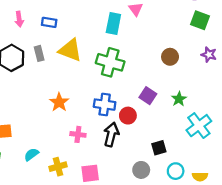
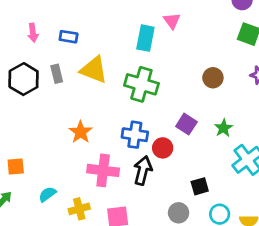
pink cross: (78, 134) -> (103, 170), size x1.6

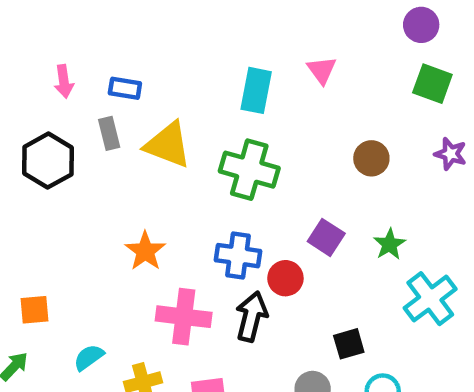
pink triangle: (172, 21) -> (322, 70), moved
gray rectangle: (57, 74) -> (109, 133), moved

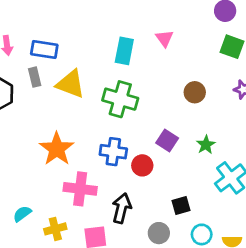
blue rectangle: (125, 88) -> (44, 49), size x1.4
orange star: (145, 251) -> (57, 149), size x1.4
black arrow: (252, 317) -> (122, 208), moved

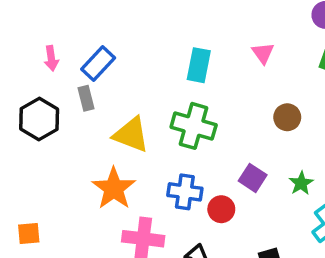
pink triangle: (164, 38) -> (263, 53), moved
blue rectangle: (44, 49) -> (98, 63), turned -56
yellow triangle: (71, 84) -> (131, 135), moved

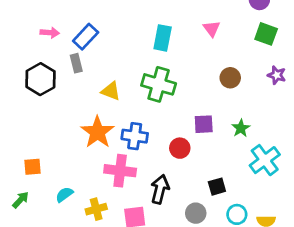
pink arrow: (51, 58) -> (50, 33), turned -78
yellow triangle: (131, 135) -> (111, 91), size x0.7
purple square: (253, 178) -> (204, 124), turned -36
blue cross: (185, 192) -> (135, 136), moved

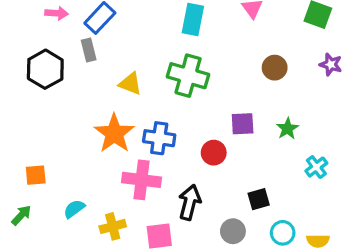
cyan cross: (265, 160) -> (316, 167), size x0.6

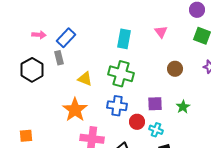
blue cross: (159, 138) -> (117, 106), moved
cyan cross: (316, 167) -> (156, 130), moved, turned -32

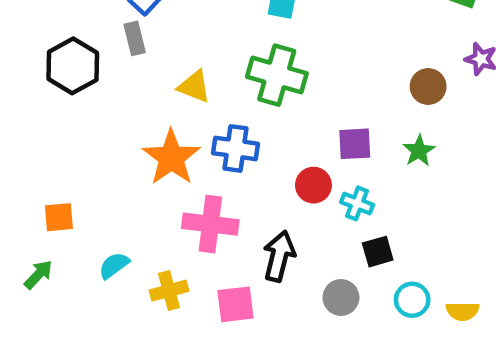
brown circle: (175, 69) -> (428, 87), moved
blue cross: (117, 106) -> (236, 148), moved

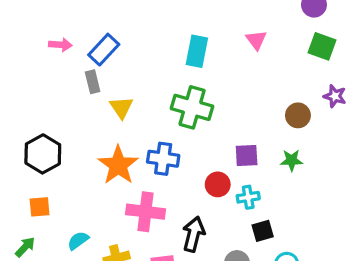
black hexagon: (73, 66) -> (43, 154), moved
yellow triangle: (194, 87) -> (121, 107), moved, turned 35
green star: (419, 151) -> (292, 160), turned 30
cyan cross: (357, 203) -> (248, 197), turned -30

